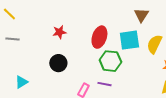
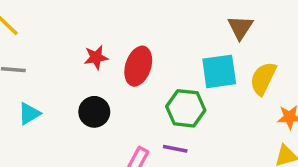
red ellipse: (99, 37) -> (138, 66), moved
cyan triangle: (21, 82) -> (29, 114), moved

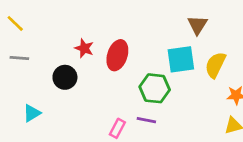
red star: (96, 57) -> (84, 48), turned 30
black circle: (94, 112) -> (65, 77), moved
cyan triangle: (29, 114) -> (32, 113), moved

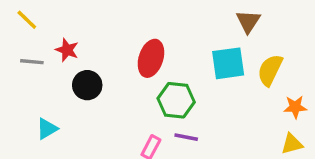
red star: (84, 48) -> (67, 50), moved
green hexagon: (155, 88) -> (176, 100), moved

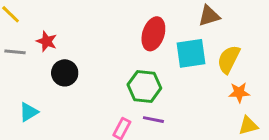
brown triangle: (248, 21) -> (209, 16), turned 40
red ellipse: (151, 58) -> (153, 34), moved
orange star: (295, 107) -> (239, 92), moved

